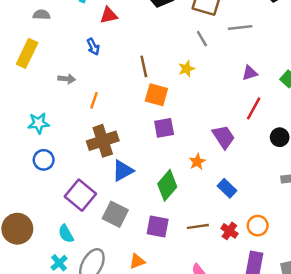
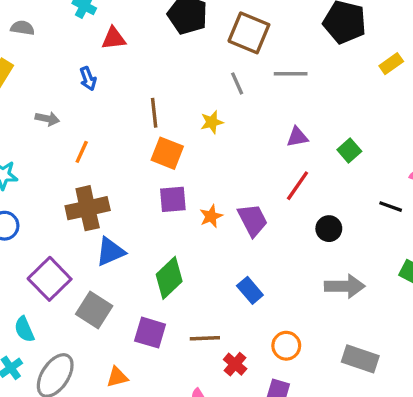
orange star: (197, 162) -> (211, 216), moved
red cross: (229, 231) -> (235, 364), moved

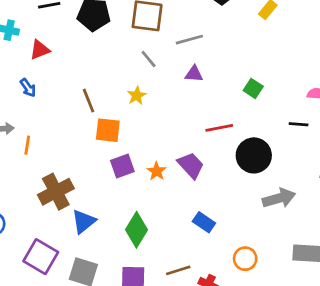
purple triangle: (297, 137) -> (194, 74), moved, turned 30
orange line: (82, 152) -> (27, 145), moved
red line: (298, 186) -> (219, 128), turned 60
black circle: (329, 229) -> (254, 155), size x1.6

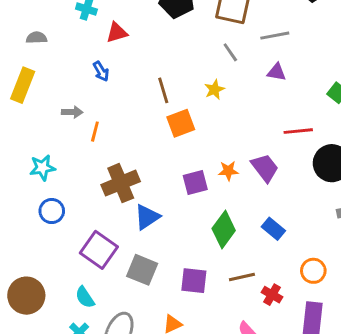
orange square: (108, 130) -> (181, 123), turned -32
purple square: (122, 166) -> (195, 183), moved
orange star: (157, 171) -> (228, 171), turned 30
green diamond: (136, 230) -> (224, 230), moved

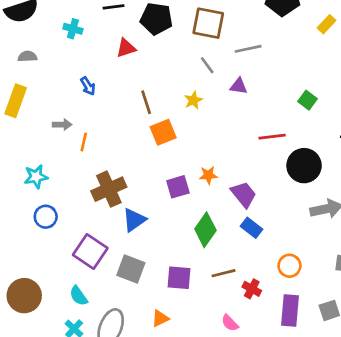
red triangle: (117, 33) -> (126, 48), moved
purple triangle: (277, 72) -> (239, 86), moved
purple trapezoid: (265, 168) -> (244, 194), moved

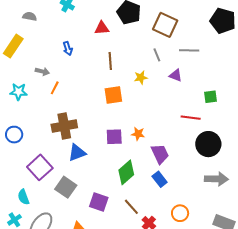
green square: (307, 100) -> (211, 97), moved, turned 32
brown line: (146, 102) -> (110, 61), moved
cyan star: (36, 177) -> (19, 92), moved
brown line: (223, 273) -> (131, 207), turned 48

